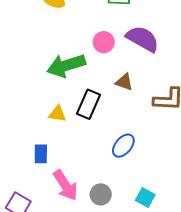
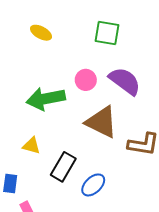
brown triangle: (124, 82) -> (102, 122), size x1.8
black rectangle: (89, 104) -> (63, 167), moved

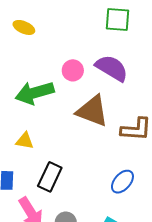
green square: (107, 33) -> (118, 19), moved
black rectangle: (63, 167) -> (50, 177), moved
blue ellipse: (93, 185) -> (122, 182), moved

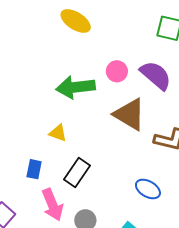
yellow ellipse: (24, 27) -> (76, 21), size x1.4
blue ellipse: (122, 182) -> (148, 189), turned 70

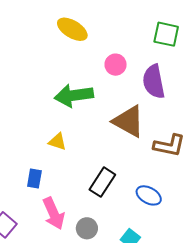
pink circle: (117, 71) -> (116, 65), moved
purple semicircle: (156, 75) -> (154, 82), turned -140
black rectangle: (77, 173) -> (102, 182), moved

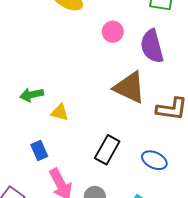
green arrow: (74, 95) -> (32, 95), moved, size x0.6
blue rectangle: (34, 178) -> (39, 151), turned -30

